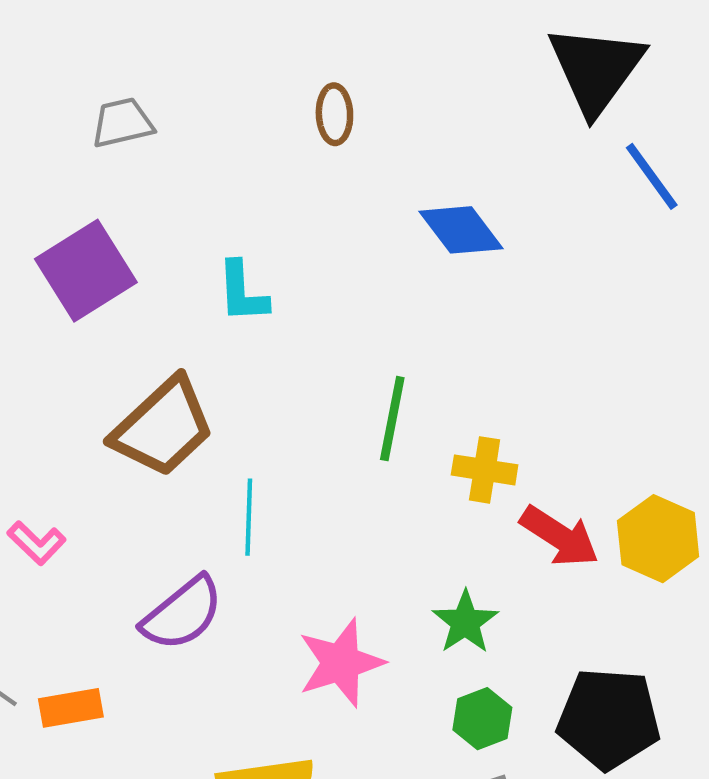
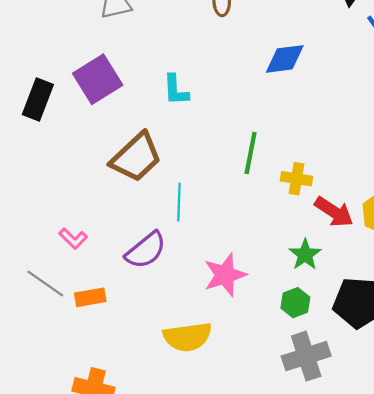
blue diamond: (461, 230) -> (285, 59), turned -60
pink L-shape: (37, 543) -> (73, 239), moved
green star: (465, 622) -> (305, 255), moved

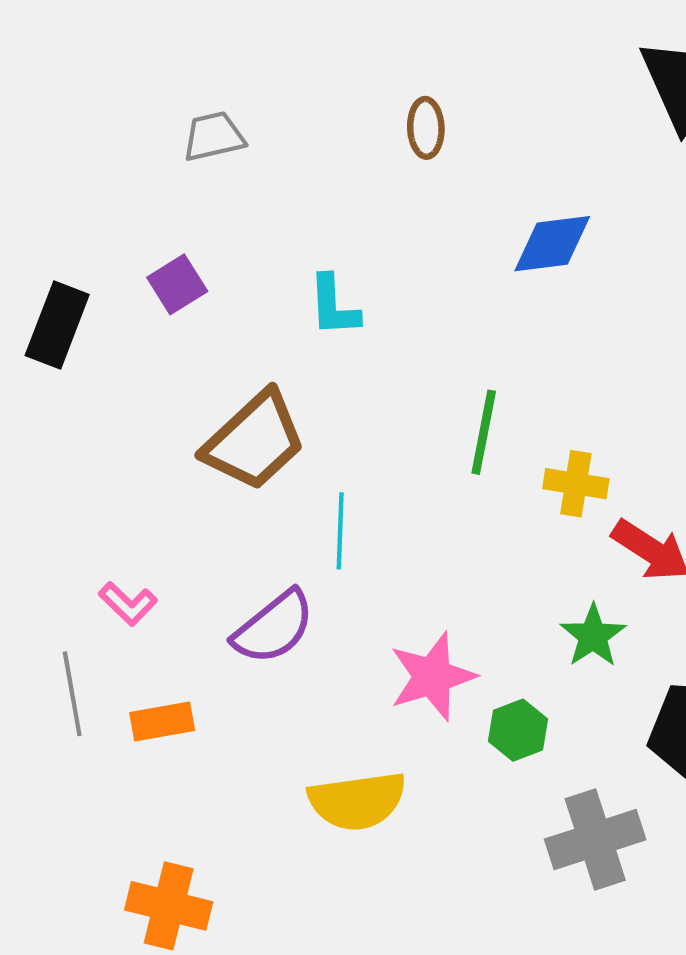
purple square: (98, 79) -> (177, 284), size x0.6
gray line: (45, 283) -> (72, 694), turned 45
green hexagon: (295, 303) -> (518, 730), moved

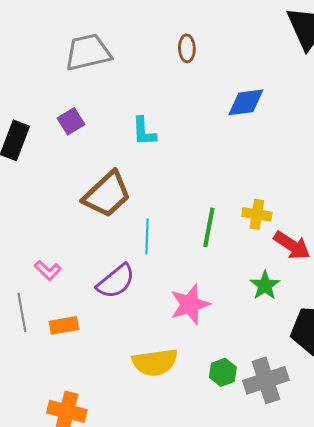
gray trapezoid: (214, 136) -> (88, 52), size x1.6
green line: (484, 432) -> (209, 227), moved
green hexagon: (518, 730) -> (223, 372), moved

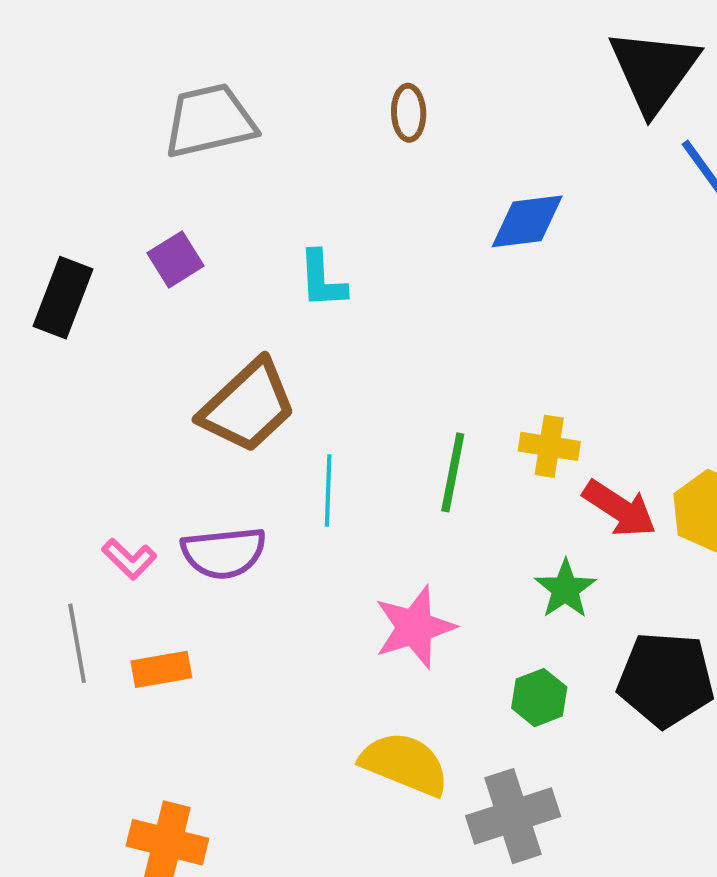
purple semicircle: (116, 281) -> (224, 553), moved, turned 33
yellow semicircle: (155, 362) -> (405, 764), moved, turned -150
green hexagon: (223, 372) -> (539, 698), moved
gray cross: (266, 380) -> (513, 816), moved

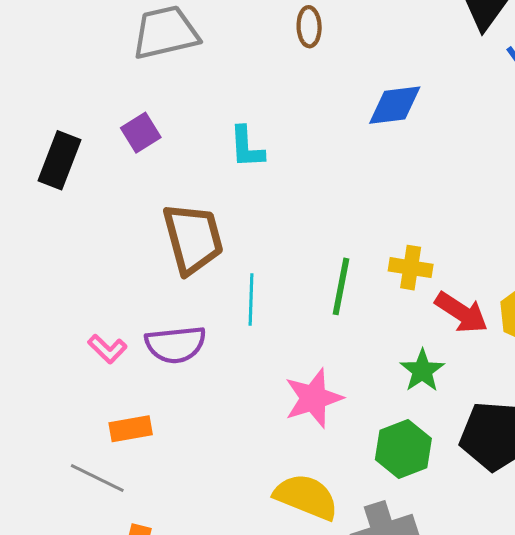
brown trapezoid: (248, 406) -> (193, 239), turned -62
gray line: (77, 643) -> (97, 478), moved, turned -54
green hexagon: (539, 698) -> (403, 449), size x1.4

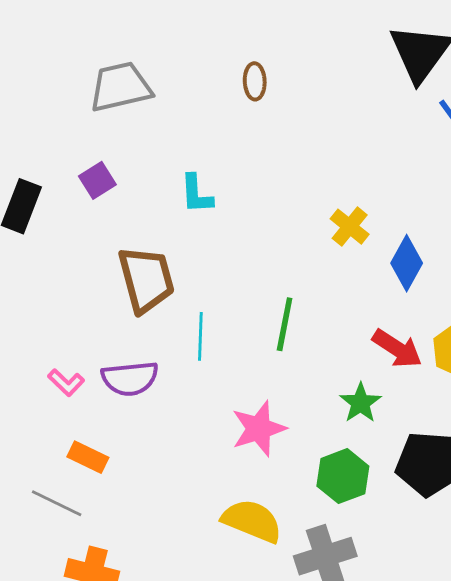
blue diamond: (395, 105) -> (407, 263), moved, turned -54
yellow cross: (411, 268) -> (350, 227), moved, turned 30
orange rectangle: (131, 429) -> (88, 457), turned 36

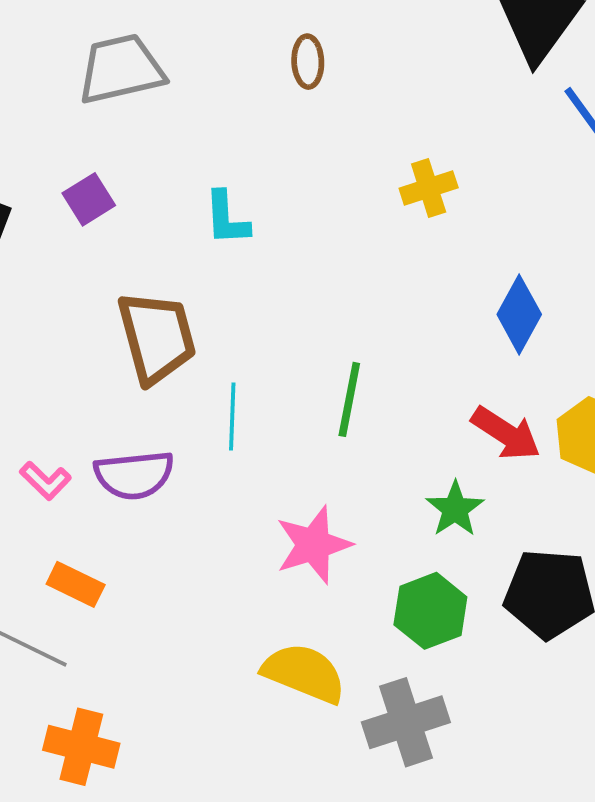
yellow cross: (350, 227) -> (429, 188), moved, turned 33

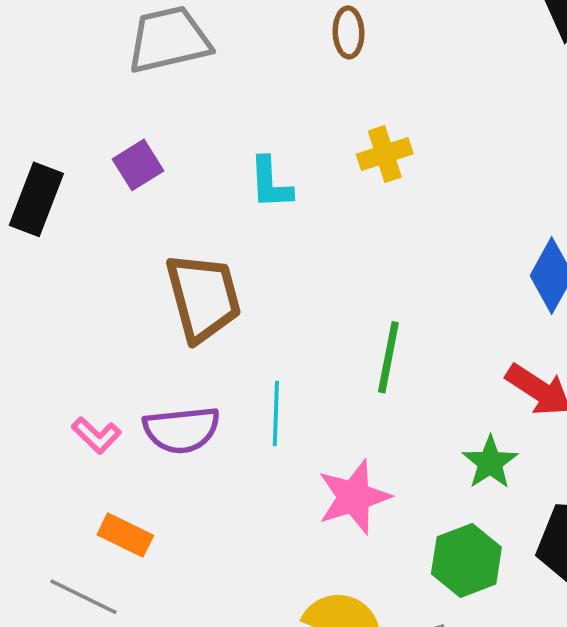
yellow cross: (429, 188) -> (385, 154), moved
cyan line: (232, 416) -> (276, 413), moved

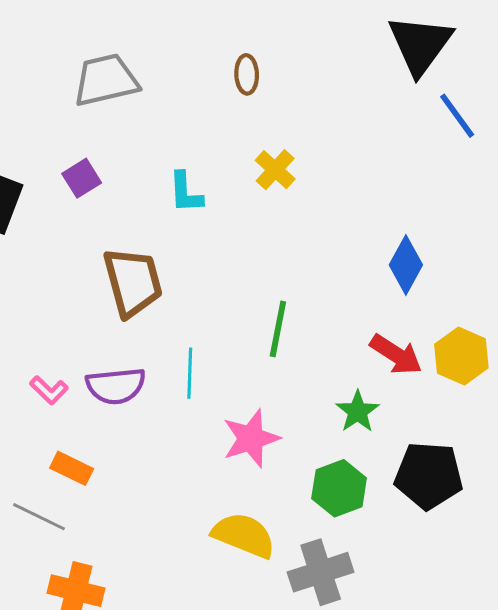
yellow cross: (385, 154) -> (275, 170), turned -30

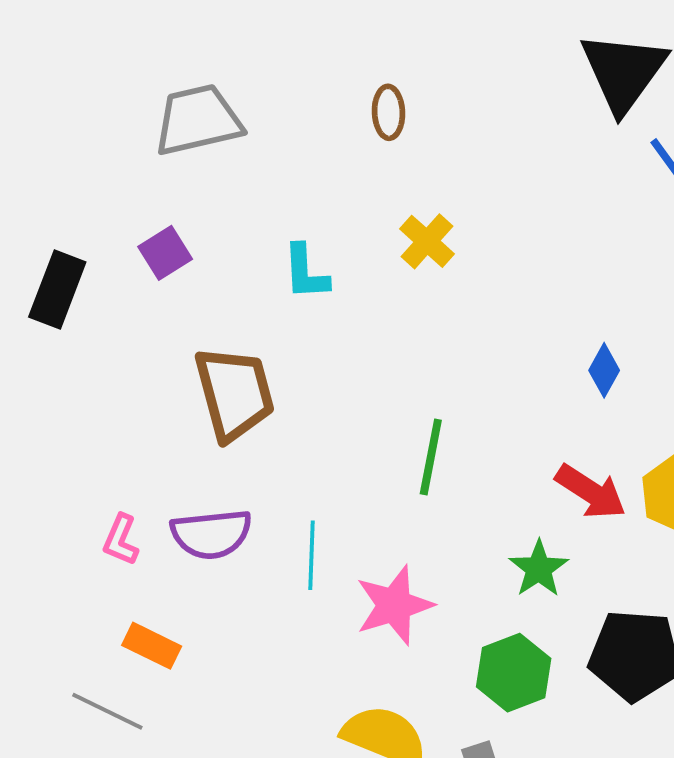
blue diamond: (406, 265) -> (604, 370), size x0.7
cyan line: (190, 373) -> (311, 555), moved
pink L-shape: (49, 390) -> (121, 540), turned 69

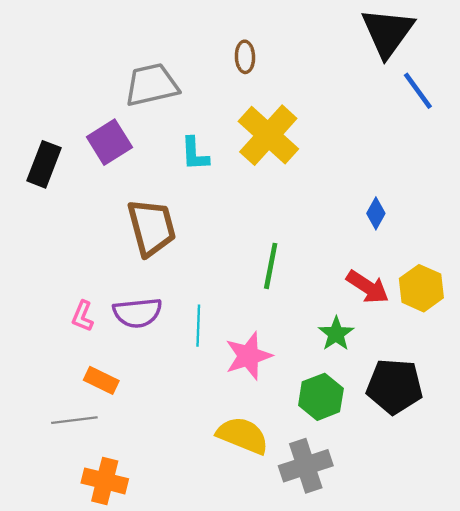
gray trapezoid: (198, 120) -> (152, 85), moved
yellow cross: (427, 241) -> (268, 135), size x1.8
purple square: (165, 253) -> (109, 142), size x1.4
gray line: (107, 711) -> (74, 420), turned -33

